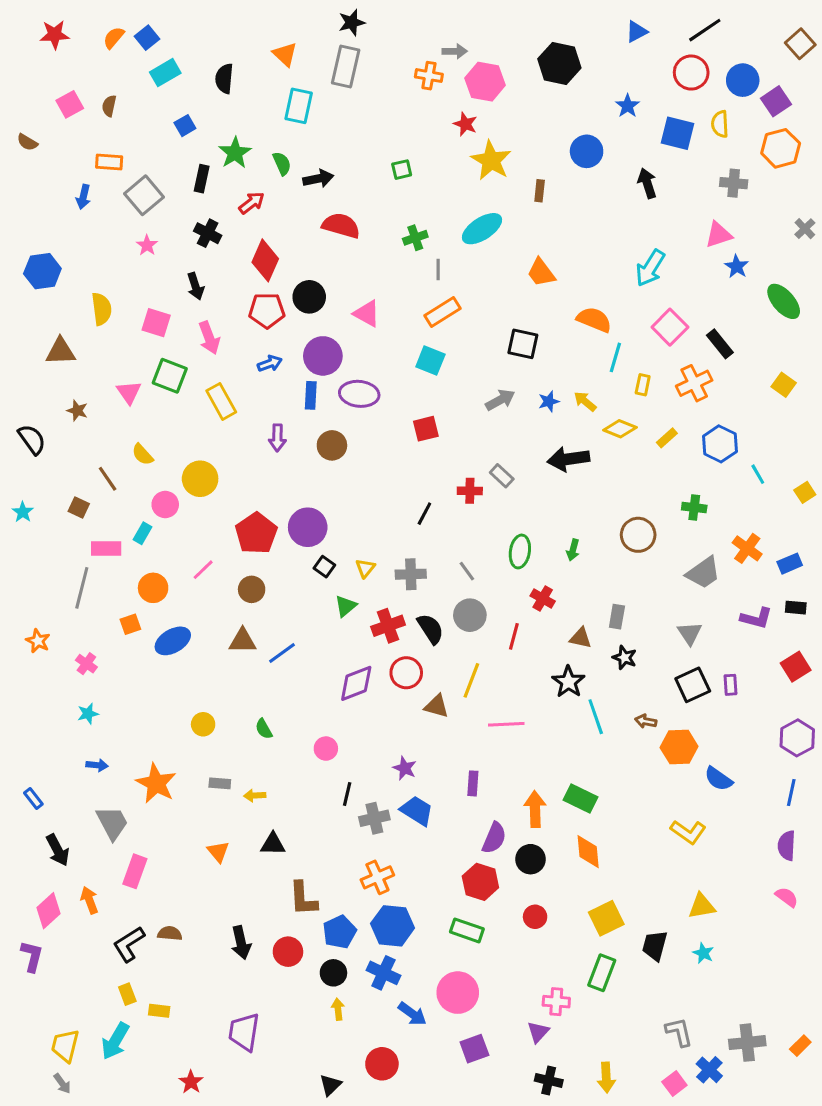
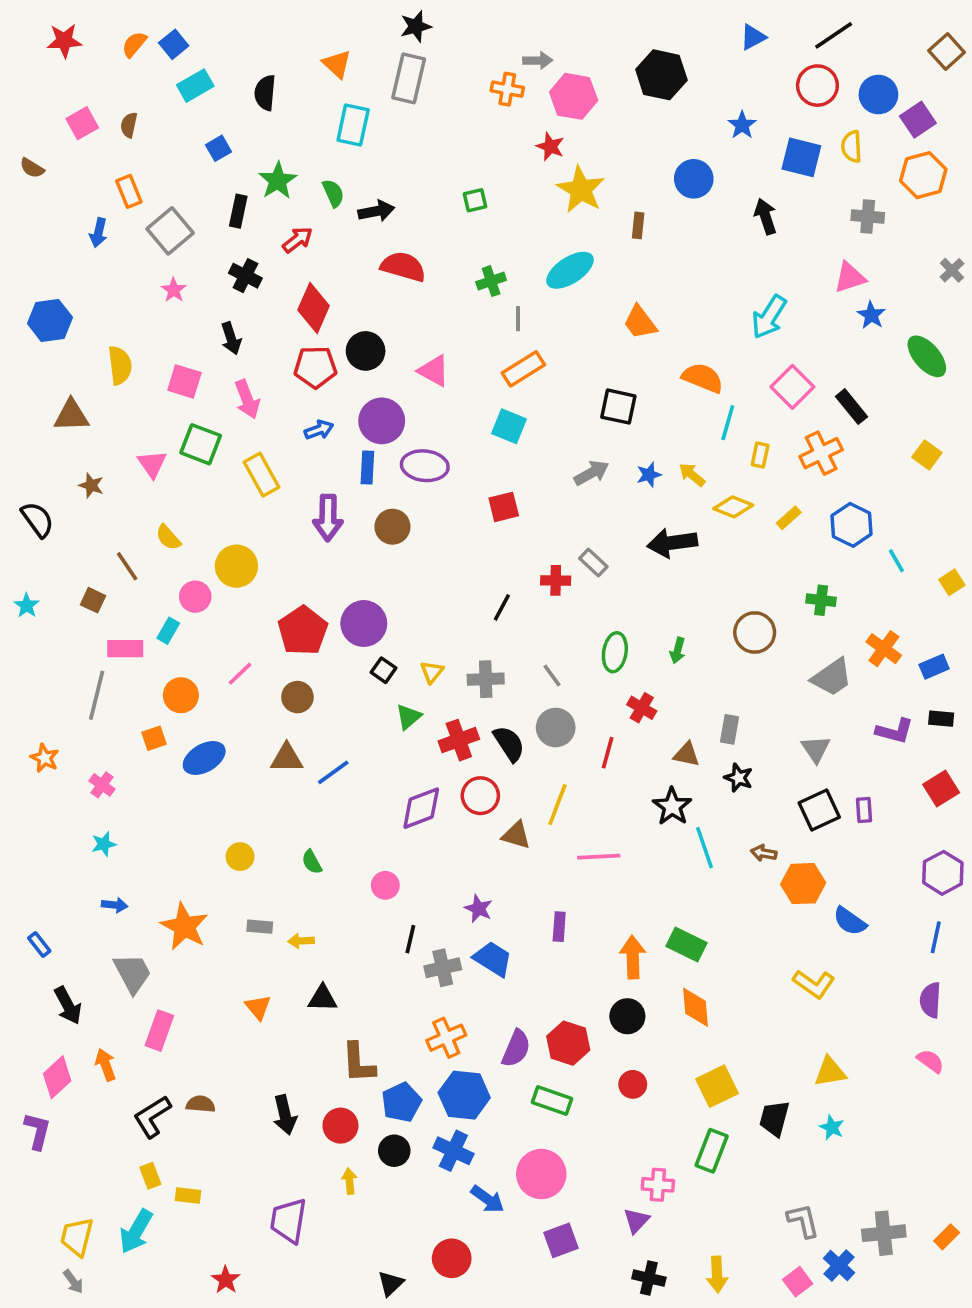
orange rectangle: (109, 162) -> (129, 191), turned 64
purple arrow: (277, 438) -> (328, 518), size x1.4
purple semicircle: (494, 838) -> (516, 1049), moved
yellow arrow: (338, 1009) -> (349, 1181), moved

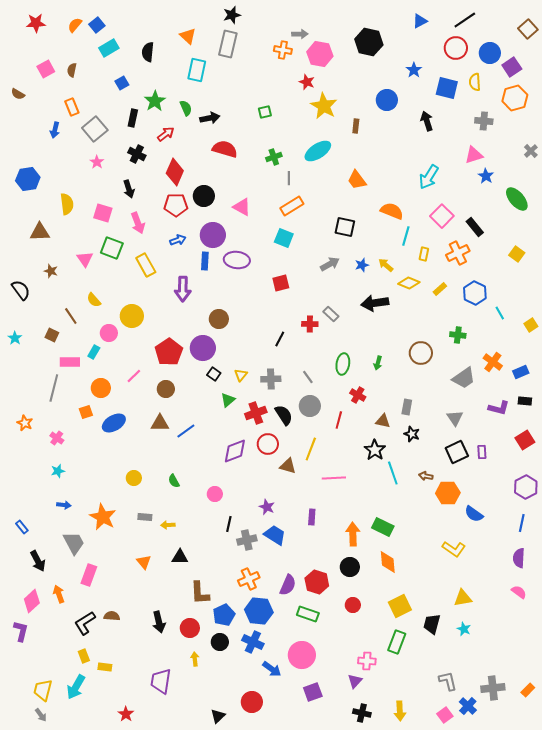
brown circle: (392, 527) -> (219, 319), moved

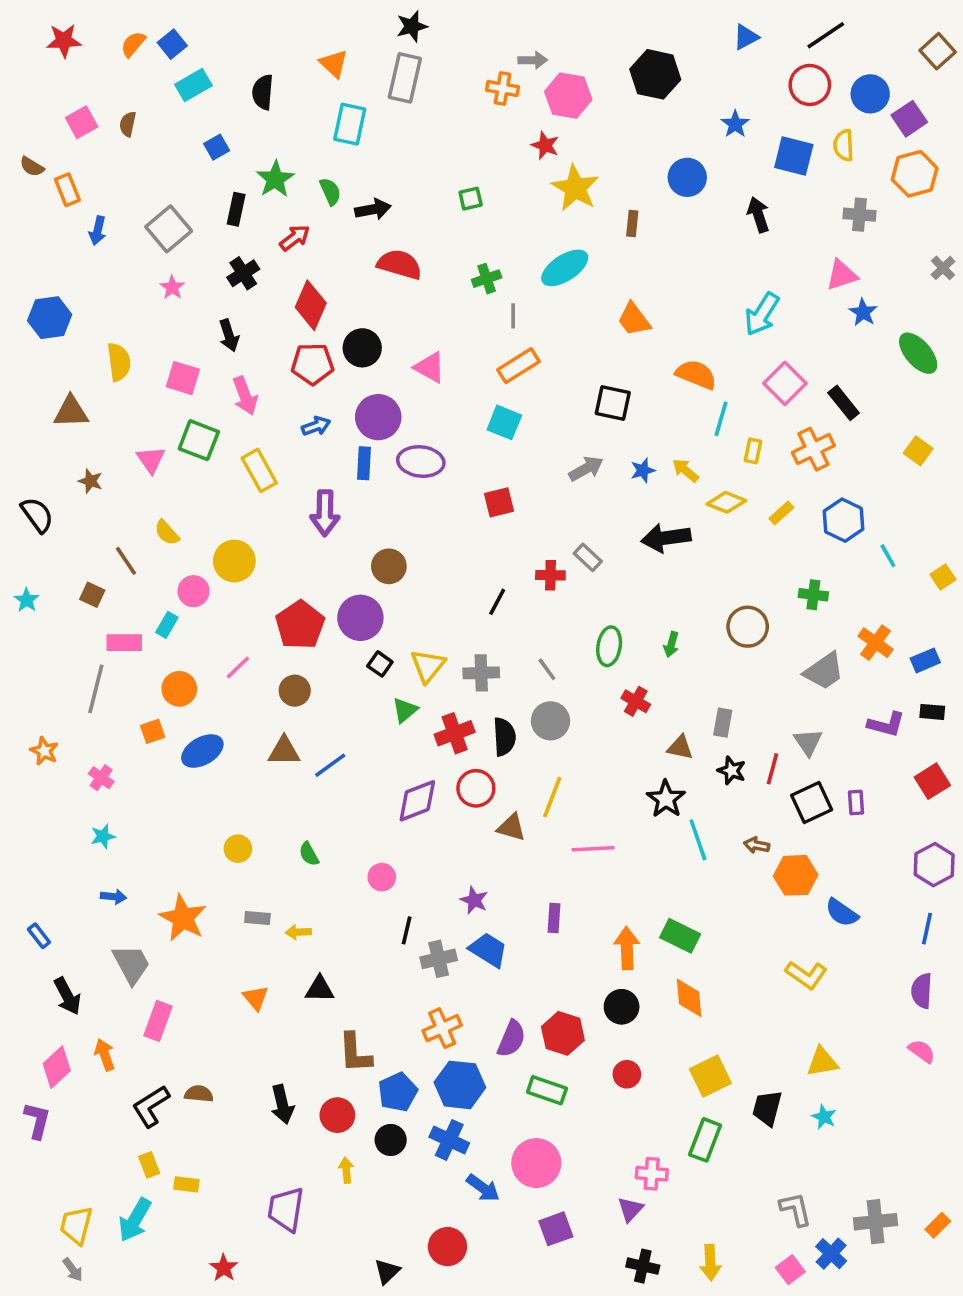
orange rectangle: (72, 107) -> (67, 190), moved
black cross: (137, 154) -> (243, 273), turned 30
yellow triangle: (241, 375) -> (428, 666), size x1.5
black semicircle: (284, 415) -> (504, 737), turned 30
red line: (339, 420) -> (772, 769), moved

